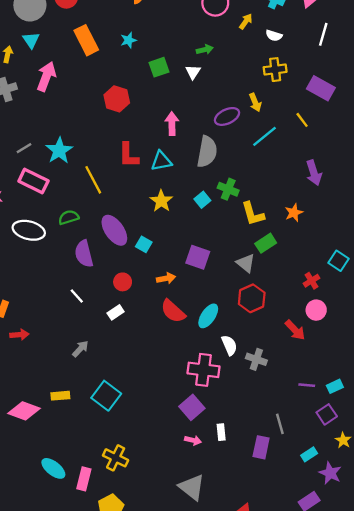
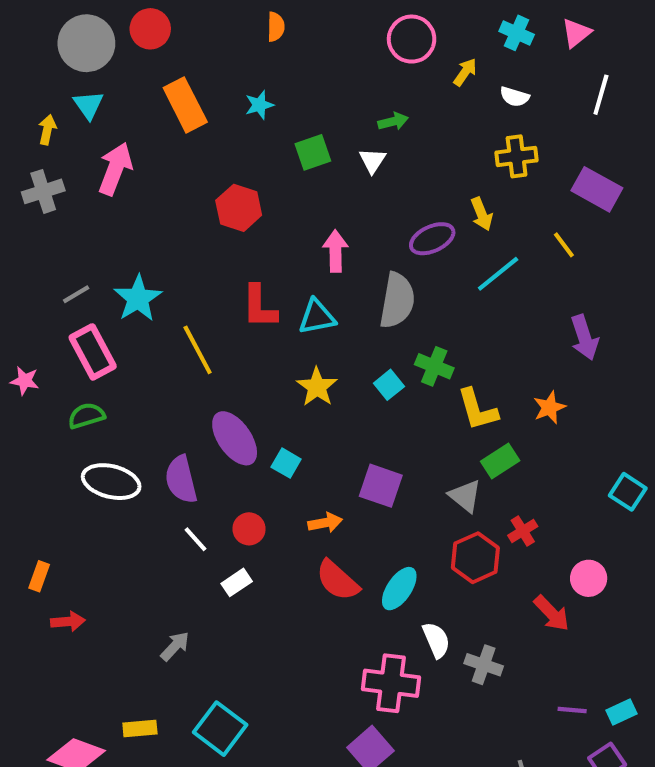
pink rectangle: (33, 181) -> (93, 352), turned 36
green semicircle: (69, 217) -> (86, 416), moved
white ellipse: (29, 230) -> (111, 482), moved
red cross: (311, 281) -> (523, 531), moved
white line: (77, 296) -> (195, 539), moved

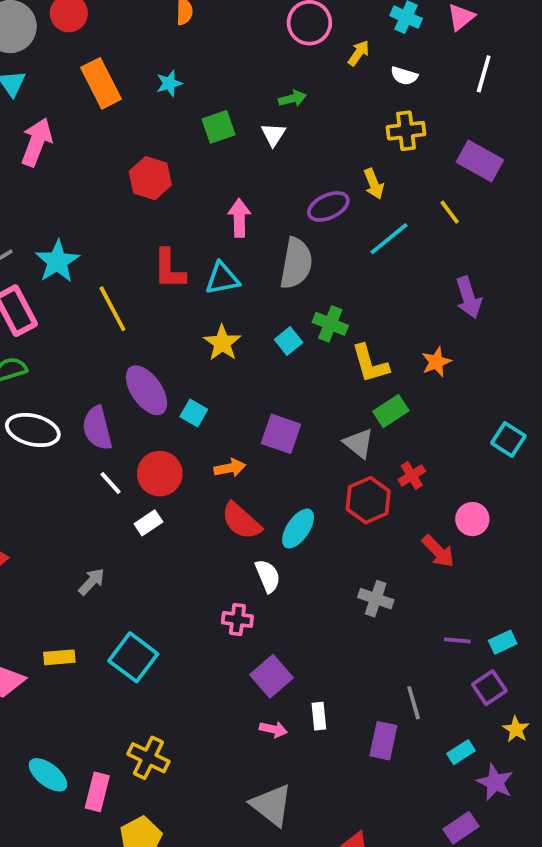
red circle: (249, 529) -> (160, 474), size x1.5
white semicircle: (436, 640) -> (268, 576), moved
pink cross: (391, 683) -> (237, 619), moved, size x0.6

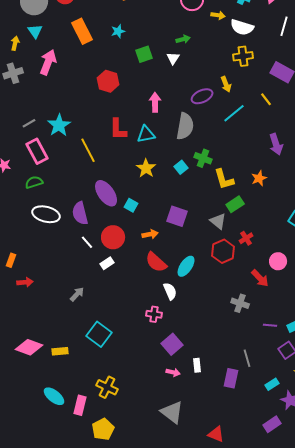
yellow arrow: (359, 53) -> (218, 15), turned 64
white semicircle: (404, 76) -> (242, 27), size x1.6
gray cross: (376, 599) -> (240, 303), moved
yellow rectangle: (59, 657) -> (60, 351), moved

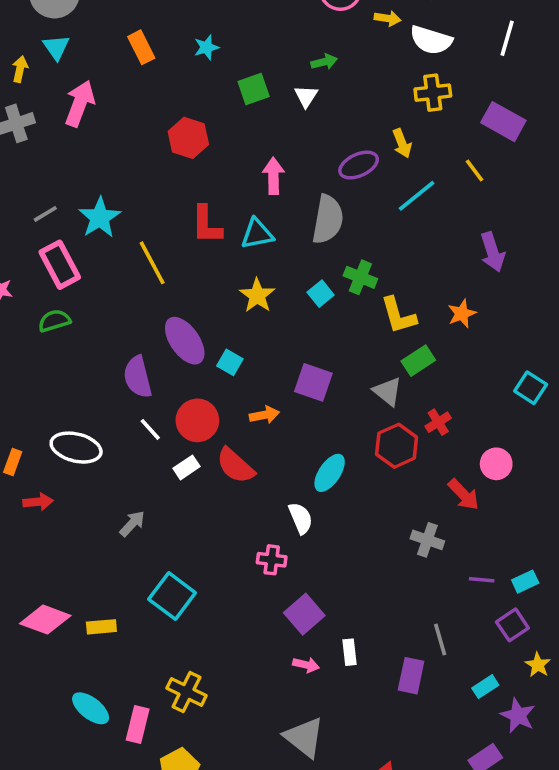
orange rectangle: (82, 31) -> (141, 47), size x0.7
white ellipse: (46, 214) -> (76, 448), moved
red semicircle: (156, 262) -> (235, 466), moved

